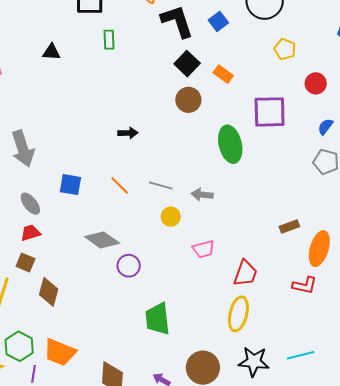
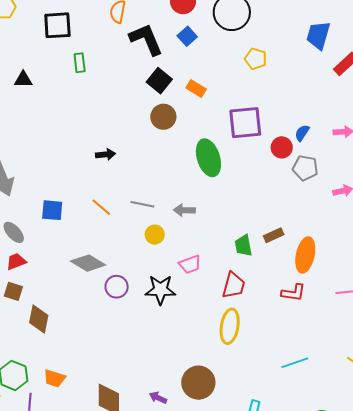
red circle: (316, 83) -> (282, 147), moved
green trapezoid: (158, 319) -> (243, 246), moved, size x0.7
orange trapezoid: (60, 352) -> (54, 378), size x0.7
black star: (254, 362) -> (160, 290), moved

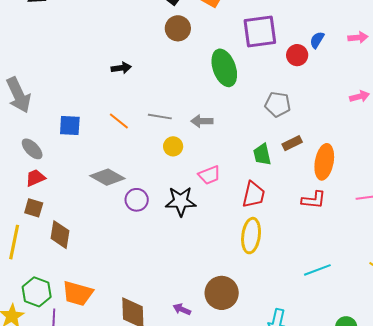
gray pentagon: (305, 168) -> (278, 104), moved
orange trapezoid: (54, 378) -> (78, 293), size x1.4

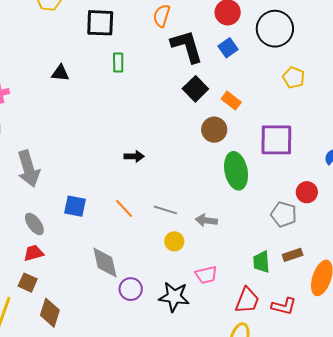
brown circle: (178, 28) -> (214, 130), moved
red circle: (297, 55) -> (307, 192), moved
gray diamond: (107, 177) -> (105, 262), turned 40
red L-shape: (314, 200) -> (284, 306), moved

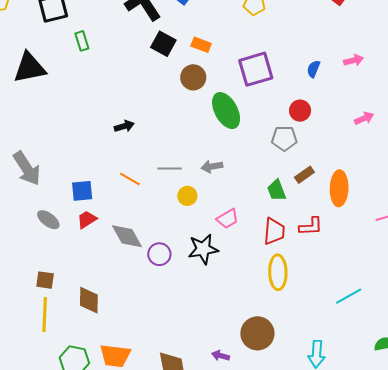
black triangle: (60, 73) -> (30, 68), size x1.8
red trapezoid: (34, 253) -> (87, 219), moved
brown square: (28, 283) -> (45, 280), moved

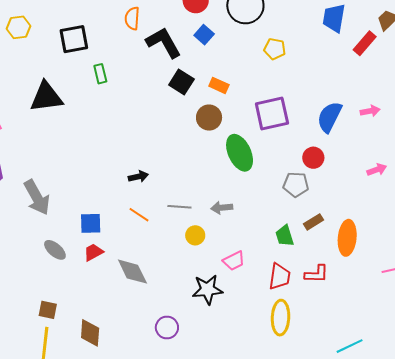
blue semicircle: (313, 69) -> (330, 117), size x1.8
black arrow: (124, 126) -> (138, 177), moved
purple circle: (159, 254) -> (167, 328), moved

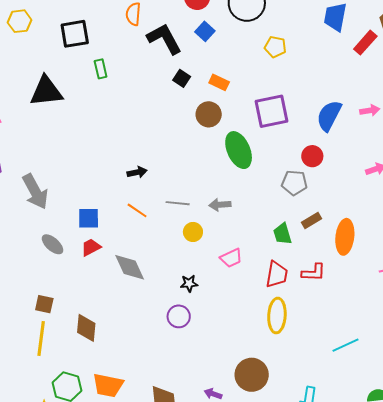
black square: (181, 82) -> (182, 78), size x0.7
black star: (207, 289) -> (189, 283), moved, size x0.6
purple circle: (167, 328) -> (179, 316), moved

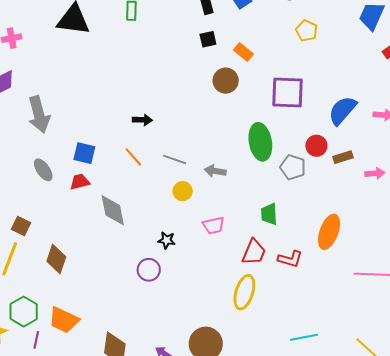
black square: (182, 78) -> (208, 39), turned 30
green ellipse: (239, 150) -> (260, 142), moved
brown rectangle: (311, 220) -> (343, 157), moved

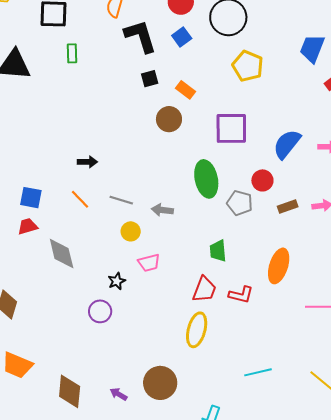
yellow pentagon: (307, 31) -> (248, 66), size x1.4
brown rectangle: (343, 157) -> (288, 207), moved
pink trapezoid: (214, 225) -> (149, 263), moved
black star: (167, 240) -> (117, 281), turned -30

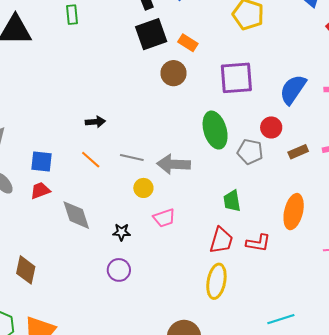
black square: (150, 79) -> (151, 34), size x1.8
gray arrow: (162, 210) -> (174, 164), size x1.5
black star: (117, 281) -> (122, 232), moved, turned 30

